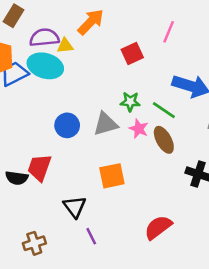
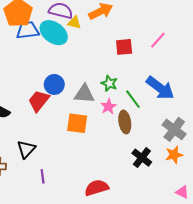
red trapezoid: (39, 168) -> (39, 101), moved
orange square: (112, 176) -> (77, 123), moved
black triangle: (75, 207) -> (26, 149), moved

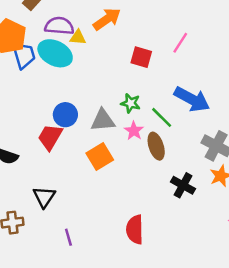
blue trapezoid: (28, 30) -> (24, 55), turned 90
red square: (124, 47) -> (141, 57), turned 30
orange square: (77, 123) -> (100, 156), turned -30
purple line: (43, 176) -> (68, 237), moved
red semicircle: (97, 188) -> (135, 230), turned -65

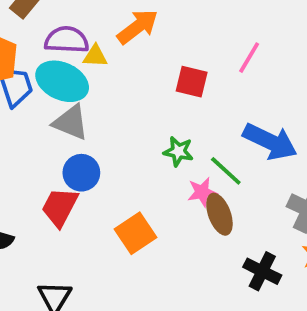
gray triangle: (103, 120) -> (71, 122), moved, turned 30
pink star: (134, 131) -> (202, 192), moved, turned 30

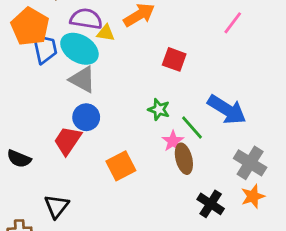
pink line: (249, 58) -> (233, 23), moved
pink star: (202, 192) -> (173, 141), turned -30

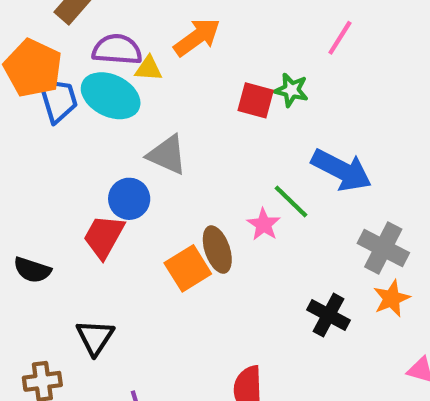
gray triangle: (82, 79) -> (167, 155), moved
green star: (159, 109) -> (291, 90), moved
brown ellipse: (184, 159) -> (217, 250), moved

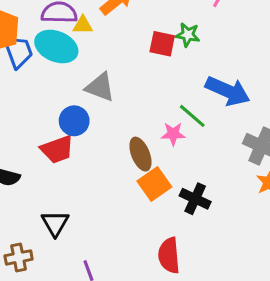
pink star: (264, 224) -> (173, 134), turned -30
red trapezoid: (104, 237) -> (57, 149), turned -136
orange square: (188, 268) -> (154, 184), moved
black cross: (328, 315) -> (195, 199), moved

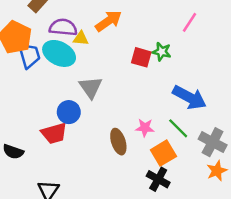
gray triangle: (100, 87) -> (91, 87), turned 30
green line: (192, 116) -> (178, 128), moved
orange square: (154, 184) -> (163, 153), moved

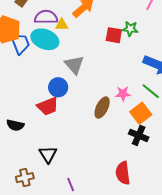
brown ellipse: (118, 142) -> (102, 108), turned 50

